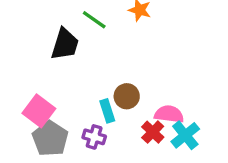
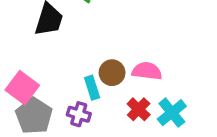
pink semicircle: (169, 114) -> (147, 71), moved

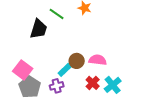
cyan rectangle: (92, 88) -> (65, 70), turned 64
purple cross: (79, 114) -> (57, 86), turned -32

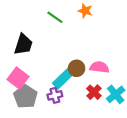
black trapezoid: (39, 29) -> (23, 44), moved
cyan rectangle: (65, 70) -> (64, 78), size x1.5

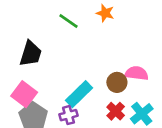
pink semicircle: (99, 67) -> (137, 73), moved
brown circle: (77, 68) -> (117, 82), moved

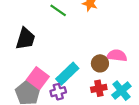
pink square: (24, 94) -> (38, 78), moved
red cross: (116, 111) -> (99, 88), turned 35

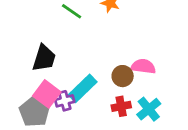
black trapezoid: (25, 39) -> (44, 58), moved
purple cross: (58, 92) -> (65, 101), moved

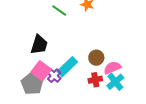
pink semicircle: (143, 66) -> (112, 68), moved, turned -30
purple cross: (65, 101) -> (54, 76), turned -32

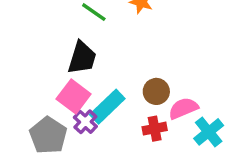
black trapezoid: (39, 45) -> (82, 58), moved
pink square: (41, 71) -> (74, 97), moved
cyan cross: (115, 82) -> (209, 132), moved

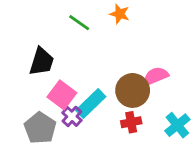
black trapezoid: (82, 58) -> (42, 62), moved
brown circle: (156, 91) -> (133, 90), size x1.5
pink semicircle: (183, 108) -> (156, 76), moved

